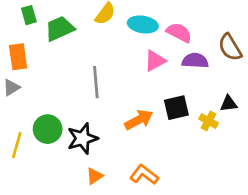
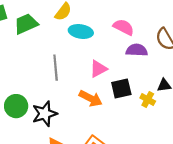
cyan ellipse: (143, 24) -> (81, 31), moved
pink triangle: (155, 61) -> (98, 69), moved
orange arrow: (139, 120) -> (91, 98), turned 55

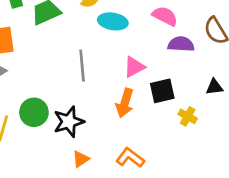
orange arrow: (91, 98) -> (125, 103), turned 80
yellow cross: (148, 99) -> (188, 116), moved

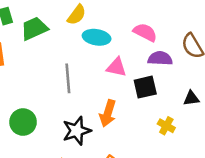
pink triangle: (134, 67) -> (116, 67), moved, turned 40
black square: (162, 91) -> (145, 87), moved
black star: (69, 122) -> (77, 131), moved

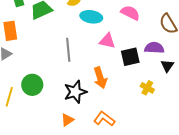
purple semicircle: (160, 58) -> (154, 48), moved
black triangle: (191, 98) -> (167, 66), turned -48
orange arrow: (108, 113) -> (100, 78), turned -35

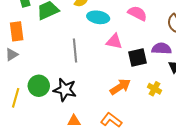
orange arrow: (100, 78) -> (120, 87), moved, turned -105
black star: (75, 92) -> (65, 90), moved, turned 30
orange triangle: (67, 120) -> (74, 121), turned 32

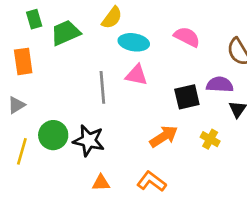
pink triangle: (114, 41) -> (136, 75), moved
gray triangle: (12, 55) -> (16, 105), moved

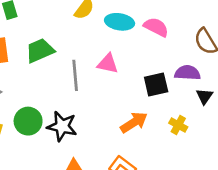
green trapezoid: (66, 33) -> (40, 51), moved
cyan ellipse: (134, 42) -> (120, 22), moved

